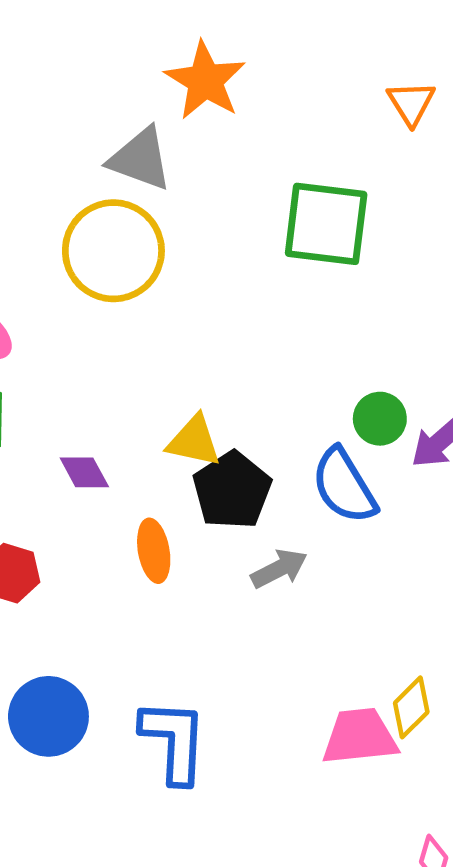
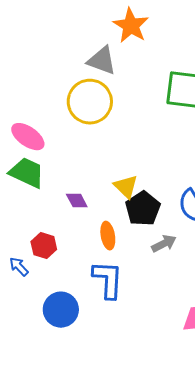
yellow triangle: (194, 441) -> (126, 187), turned 32
blue L-shape: (174, 741) -> (108, 280), moved

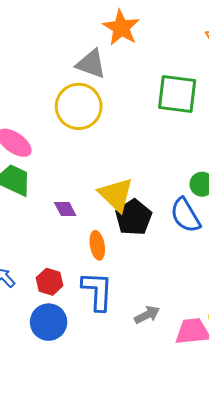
yellow triangle: (126, 187) -> (116, 195), size x1.4
gray arrow: (164, 244) -> (147, 315), moved
red hexagon: (44, 246) -> (50, 282), moved

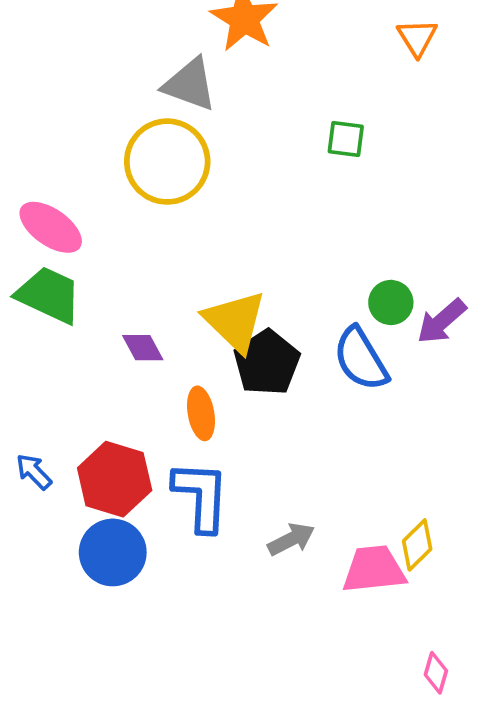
green square: (177, 94) -> (346, 139), size x0.5
red hexagon: (50, 282) -> (115, 479), size x1.5

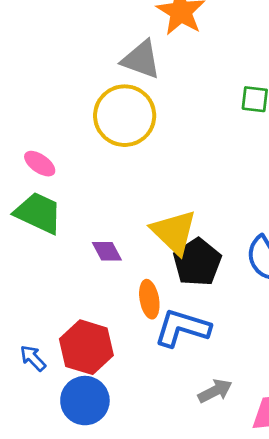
pink ellipse: (51, 227) -> (40, 164), size x0.7
blue arrow: (34, 472) -> (33, 358), moved
blue L-shape: (201, 496) -> (182, 328), moved, turned -76

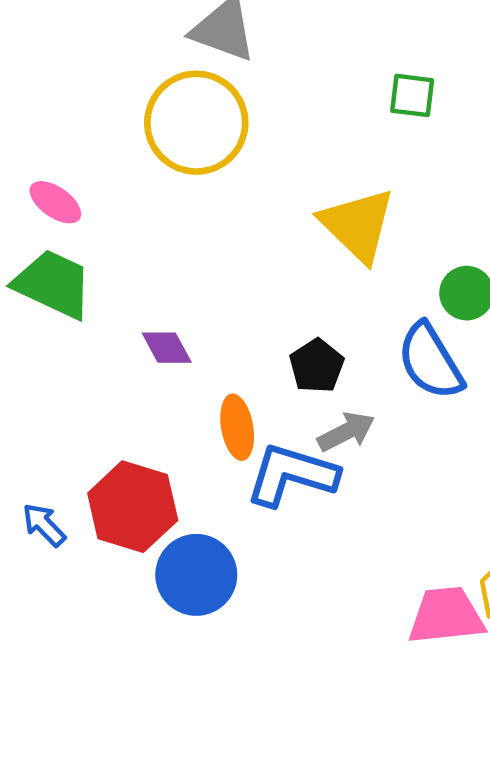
yellow triangle: (174, 232) -> (358, 225), moved
black pentagon: (197, 262) -> (317, 366), size x0.7
gray arrow: (215, 391) -> (346, 432), moved
blue circle: (85, 401) -> (196, 575), moved

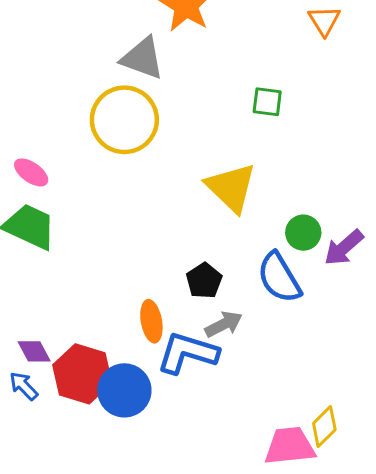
purple diamond: (167, 348) -> (34, 351), moved
blue circle: (196, 575) -> (124, 390), moved

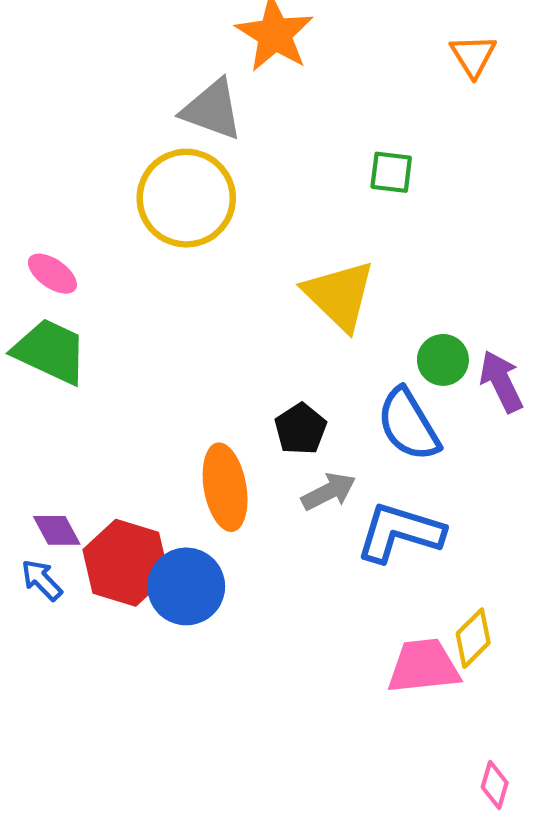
purple arrow: (344, 248) -> (501, 381), turned 105
orange ellipse: (151, 321) -> (225, 487), size x1.4
blue L-shape: (188, 353) -> (400, 533), moved

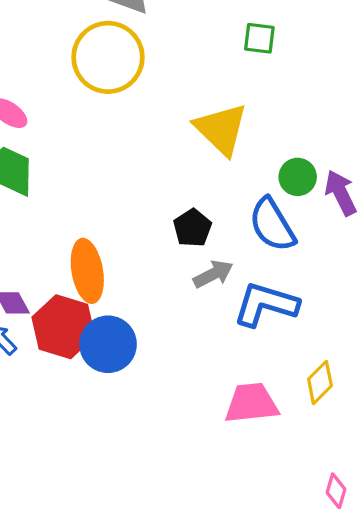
orange ellipse: (225, 487) -> (87, 271), moved
pink trapezoid: (424, 666) -> (251, 403), moved

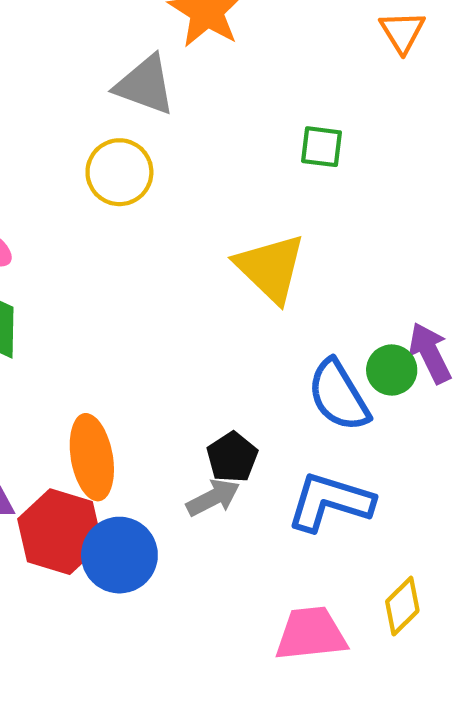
yellow circle: (108, 57) -> (119, 172), size x0.7
green circle: (298, 177) -> (392, 370), moved
black pentagon: (192, 228) -> (232, 457), moved
gray arrow: (213, 274) -> (213, 498), moved

